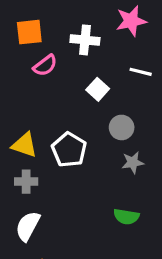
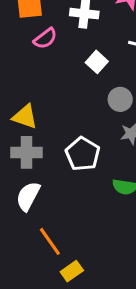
white pentagon: (69, 150) -> (83, 154), moved
gray cross: (26, 182) -> (27, 152), size x1.4

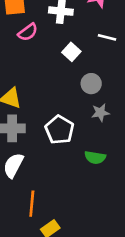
orange line: (50, 241) -> (32, 204), turned 40

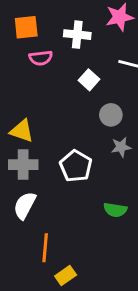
pink semicircle: (28, 32) -> (41, 58), turned 30
green semicircle: (95, 157) -> (115, 210), moved

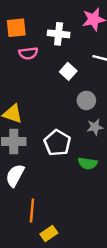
green semicircle: (115, 210) -> (88, 163), moved

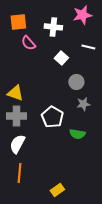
pink semicircle: (28, 53) -> (28, 43), turned 56
orange line: (32, 211) -> (19, 173), moved
yellow rectangle: (49, 234) -> (57, 190), moved

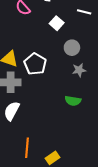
white pentagon: (52, 117) -> (35, 64), moved
orange line: (19, 173) -> (27, 148), moved

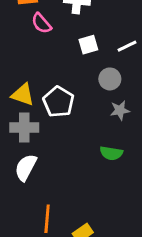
white line: (84, 12) -> (127, 46), moved, turned -40
white square: (57, 23) -> (88, 45), turned 32

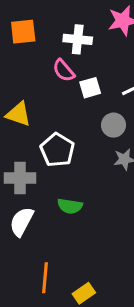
pink semicircle: (41, 23) -> (64, 71), moved
yellow triangle: (23, 95) -> (18, 114), moved
green semicircle: (111, 153) -> (70, 206), moved

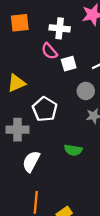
yellow triangle: (18, 114) -> (16, 83), turned -42
green semicircle: (70, 206) -> (73, 150), moved
white semicircle: (22, 222) -> (31, 161), moved

